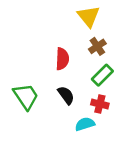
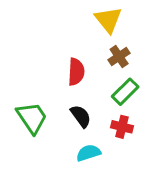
cyan semicircle: (85, 124) -> (88, 153), moved

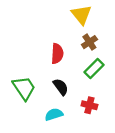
red cross: (122, 127) -> (89, 105), moved
cyan semicircle: (88, 153) -> (54, 114), moved

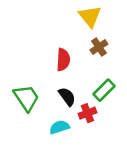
green rectangle: (94, 68) -> (104, 90), moved
red cross: (89, 105) -> (87, 113), moved, turned -35

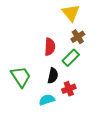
green rectangle: (104, 90) -> (71, 58), moved
black semicircle: (67, 97) -> (53, 76), turned 49

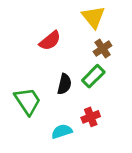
red semicircle: (50, 47) -> (50, 41), moved, turned 48
black semicircle: (53, 76) -> (64, 84), moved

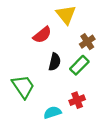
yellow triangle: (93, 17) -> (66, 15), moved
black semicircle: (64, 84) -> (55, 62), moved

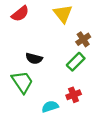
red semicircle: (42, 35) -> (20, 14), moved
black semicircle: (55, 62) -> (34, 59), moved, turned 91

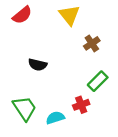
green rectangle: (76, 62) -> (98, 81), moved
green trapezoid: (22, 82) -> (25, 108), moved

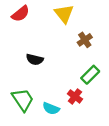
red cross: (81, 105) -> (75, 96), turned -32
cyan semicircle: (55, 118) -> (51, 108), turned -140

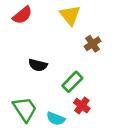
green rectangle: (90, 75) -> (72, 82), moved

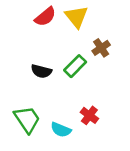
red semicircle: (22, 15) -> (45, 17), moved
green rectangle: (72, 82) -> (75, 66), moved

